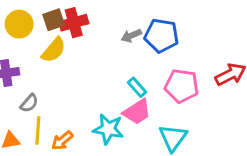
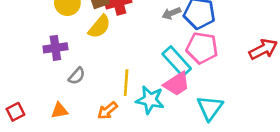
pink pentagon: (182, 86) -> (202, 48), moved
cyan rectangle: (137, 87) -> (177, 61), size x1.6
yellow line: (38, 130) -> (126, 83), moved

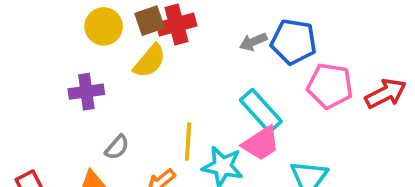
pink pentagon: (202, 48) -> (330, 86), moved
gray semicircle: (77, 76) -> (117, 147), moved

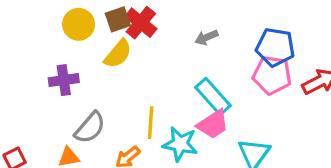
red cross: (176, 24) -> (141, 23), turned -36
blue pentagon: (294, 42) -> (275, 47), moved
gray semicircle: (117, 147) -> (90, 128), size x1.5

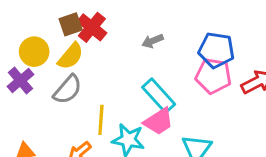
yellow circle: (79, 24) -> (34, 52), moved
purple cross: (64, 80) -> (20, 80), turned -32
gray semicircle: (90, 128) -> (68, 90), moved

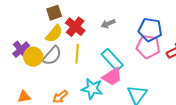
red cross: (92, 27) -> (75, 27), moved
yellow circle: (34, 52) -> (33, 57), moved
yellow line: (101, 120) -> (77, 54), moved

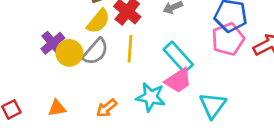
pink pentagon: (148, 47) -> (228, 39), turned -30

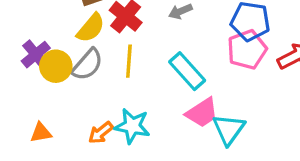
pink trapezoid: (178, 80) -> (202, 113), moved
cyan star: (151, 97) -> (132, 126), moved

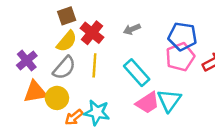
yellow circle: (56, 66) -> (57, 98), moved
cyan triangle: (229, 129) -> (169, 100), moved
orange triangle: (41, 133) -> (35, 92), moved, size x1.5

